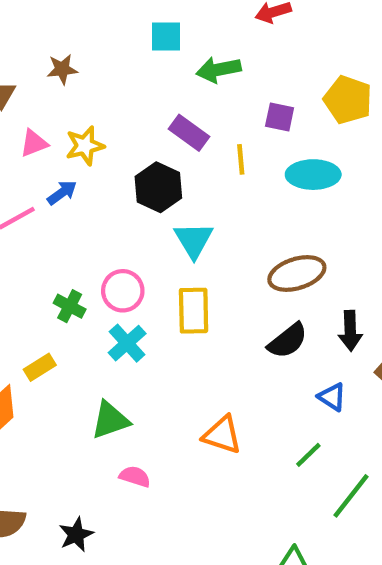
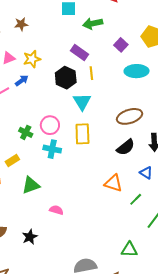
purple square: (280, 117) -> (121, 45), turned 32
yellow line: (241, 159) -> (91, 73), moved
cyan cross: (127, 343) -> (52, 149), turned -36
green triangle: (110, 420) -> (31, 185), moved
orange triangle: (222, 435) -> (113, 183), moved

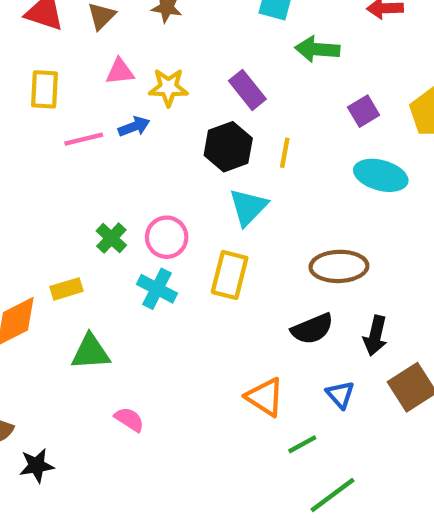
purple rectangle: (80, 53) -> (247, 90), moved
black star: (30, 237) -> (37, 466), moved

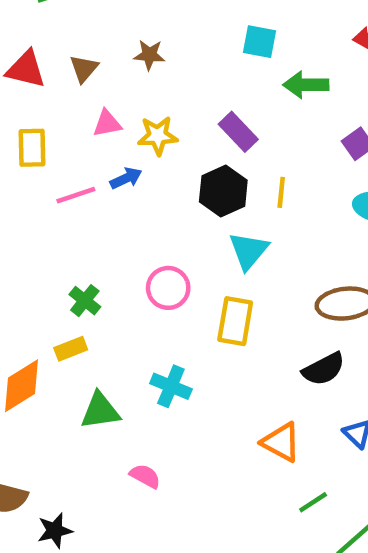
green cross: (111, 238) -> (85, 301), moved
cyan cross: (157, 289) -> (171, 386), moved
green line: (302, 444) -> (313, 502), moved

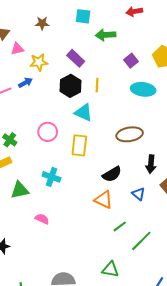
brown star: (149, 55) -> (42, 23), moved
pink triangle: (107, 124) -> (17, 49), moved
cyan triangle: (249, 251) -> (84, 113), turned -42
black semicircle: (324, 369) -> (112, 174), moved

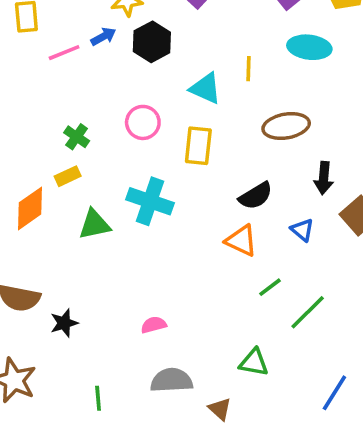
yellow line: (97, 85) -> (248, 69), moved
black hexagon: (70, 86) -> (152, 42), moved
cyan cross: (52, 177) -> (150, 201), size x1.4
pink semicircle: (42, 219) -> (154, 325), moved, turned -40

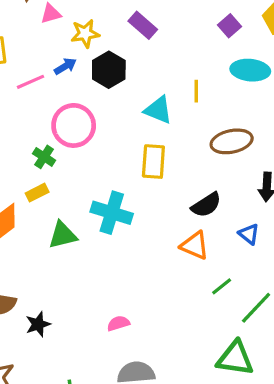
pink circle: (143, 122) -> (74, 125), moved, size x1.4
green triangle: (254, 362) -> (235, 358), moved, size x1.4

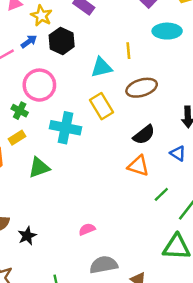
yellow star: (85, 34) -> (41, 16), turned -30
cyan triangle: (158, 110) -> (101, 67), turned -30
brown ellipse: (232, 141) -> (142, 88), moved
yellow rectangle: (153, 162) -> (102, 106), turned -30
cyan cross: (112, 213) -> (65, 128), moved

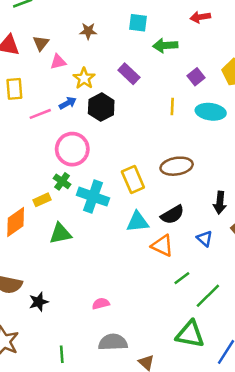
yellow line: (128, 51) -> (172, 106), moved
cyan triangle: (101, 67) -> (138, 222), moved
green cross: (20, 111) -> (62, 181), moved

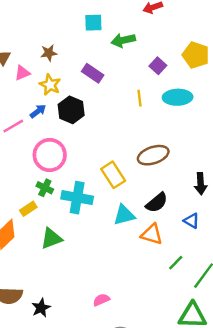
brown star: (88, 31) -> (49, 53), moved

